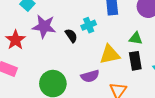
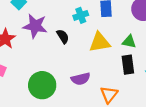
cyan cross: (89, 25) -> (81, 15), moved
yellow triangle: (110, 55) -> (100, 42), moved

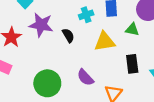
green triangle: (129, 42) -> (132, 29), moved
purple semicircle: (81, 79) -> (85, 77), turned 60

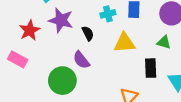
green triangle: (132, 29) -> (164, 42), moved
purple semicircle: (85, 77) -> (81, 60), moved

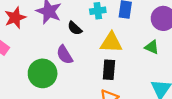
black semicircle: (88, 33) -> (75, 28), turned 152
black rectangle: (151, 68) -> (109, 70), moved

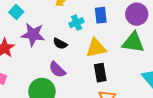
green triangle: (152, 47) -> (133, 42), size x1.6

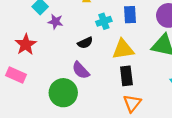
purple star: (33, 35) -> (56, 22), moved, size x0.6
black semicircle: (60, 44) -> (85, 43), turned -56

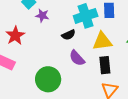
cyan cross: (104, 21) -> (86, 16), size x1.6
purple semicircle: (81, 70) -> (77, 58), moved

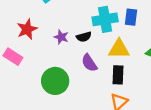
purple star: (42, 16) -> (61, 37), moved

